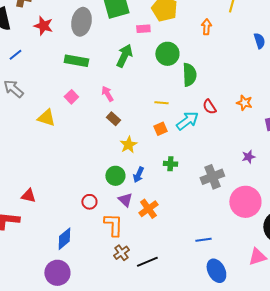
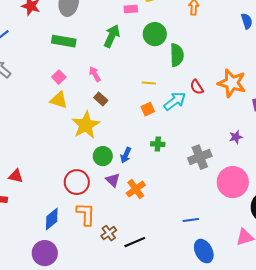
orange star: (244, 103) -> (232, 83), size x1.8
yellow triangle: (46, 118) -> (59, 100), moved
yellow star: (128, 145) -> (86, 125), moved, size x1.6
red circle: (89, 202) -> (77, 182), size x1.6
orange L-shape: (113, 225) -> (86, 214), moved

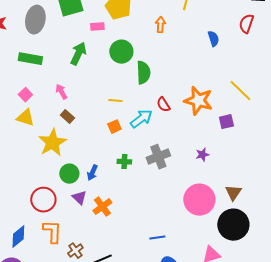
gray cross: (200, 157) -> (158, 157), moved

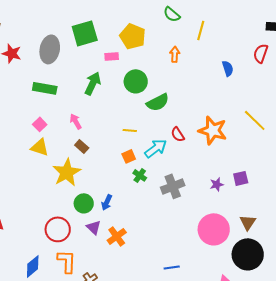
green semicircle: (143, 73) -> (158, 102), turned 65
purple square: (226, 122) -> (241, 178), moved
green cross: (124, 162) -> (140, 175), moved, turned 32

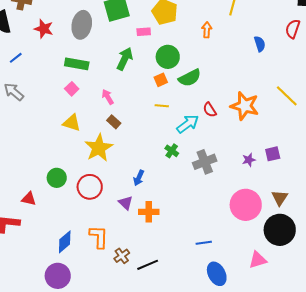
pink square: (40, 124) -> (72, 89), moved
orange square: (129, 156) -> (161, 80), moved
green circle: (84, 203) -> (57, 178), moved
red circle: (58, 229) -> (90, 187), moved
orange cross: (117, 236) -> (149, 212), turned 36

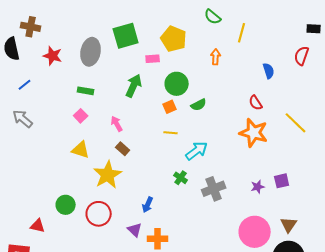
green rectangle: (77, 64) -> (86, 91), size x0.7
green semicircle: (190, 78) -> (199, 105), size x0.7
red semicircle: (210, 110) -> (256, 103), moved

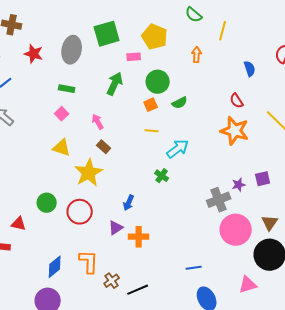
gray cross: (214, 189) -> (219, 200), moved
purple triangle: (135, 230) -> (116, 228), turned 42

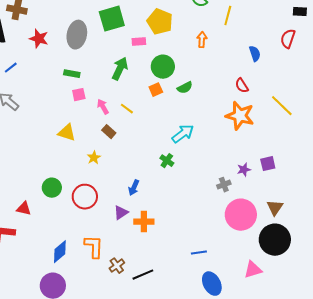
pink square: (62, 114) -> (79, 95), moved, turned 32
yellow line: (152, 131) -> (127, 109), moved, turned 32
yellow star: (89, 173) -> (94, 158), size x0.5
gray cross: (219, 200) -> (224, 185), size x0.6

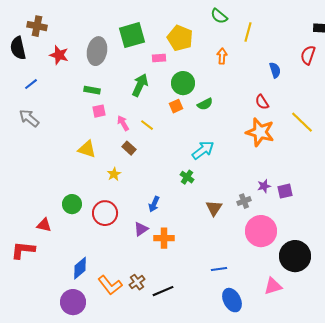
purple square: (268, 164) -> (285, 191), moved
brown triangle: (275, 208) -> (214, 208), moved
orange L-shape: (94, 247) -> (110, 285), moved, turned 140

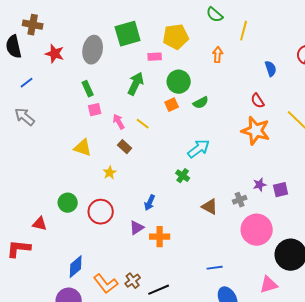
yellow pentagon: (180, 38) -> (176, 37), turned -30
green rectangle: (92, 90) -> (88, 89), turned 56
brown triangle: (214, 208) -> (210, 207), turned -36

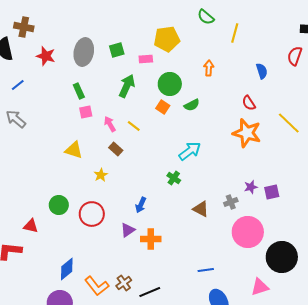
green square: (128, 34) -> (117, 50), moved, size x0.6
orange arrow: (218, 55) -> (209, 68), moved
orange square: (172, 105) -> (163, 107), turned -32

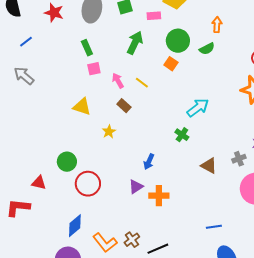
green semicircle: (192, 105) -> (207, 49), moved
red circle: (92, 214) -> (88, 184), moved

